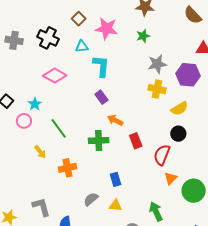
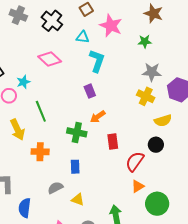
orange arrow: (115, 120) -> (98, 117), turned -77
yellow arrow: (40, 152) -> (17, 130), size x1.5
blue rectangle: (115, 179) -> (75, 167), moved

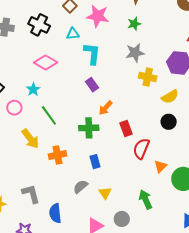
gray star: (152, 72) -> (135, 53), moved
cyan star: (23, 82) -> (33, 89), moved
red semicircle: (135, 161) -> (141, 149), moved
yellow triangle: (78, 200) -> (105, 193), turned 48

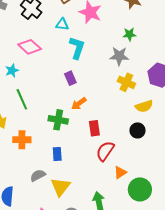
green star: (134, 24) -> (129, 34), moved
yellow triangle: (105, 193) -> (60, 187), size x1.5

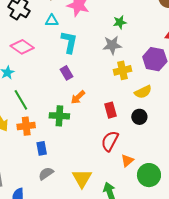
yellow cross: (126, 82) -> (123, 70), turned -30
red rectangle: (94, 128) -> (111, 110), moved
orange cross: (22, 140) -> (26, 126), moved
blue rectangle: (57, 154) -> (42, 148), moved
yellow triangle: (60, 187) -> (82, 178), moved

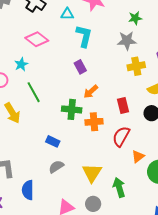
orange cross: (26, 126) -> (94, 122), moved
blue rectangle: (42, 148) -> (53, 141), turned -56

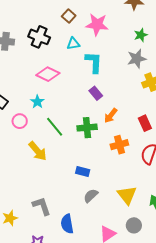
green cross: (72, 109) -> (87, 128), moved

